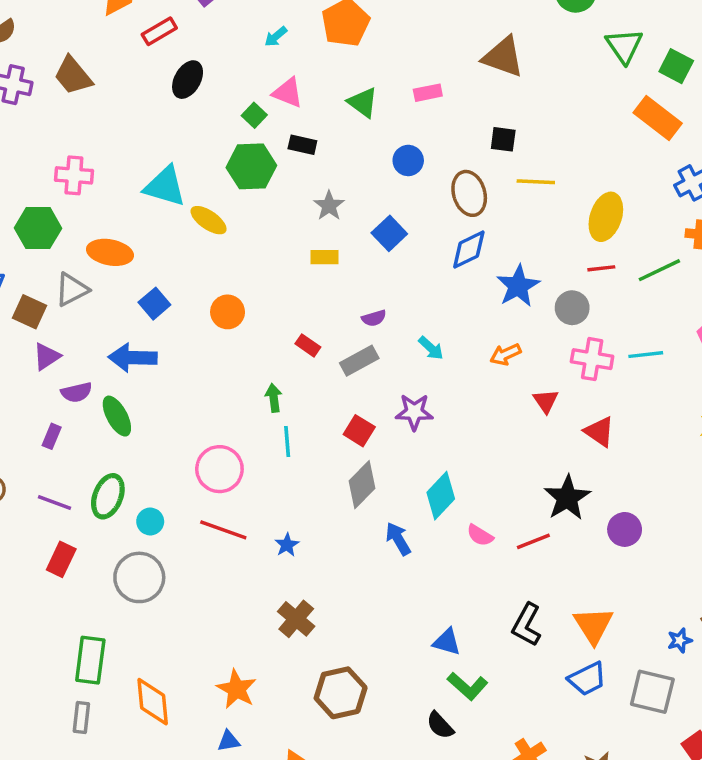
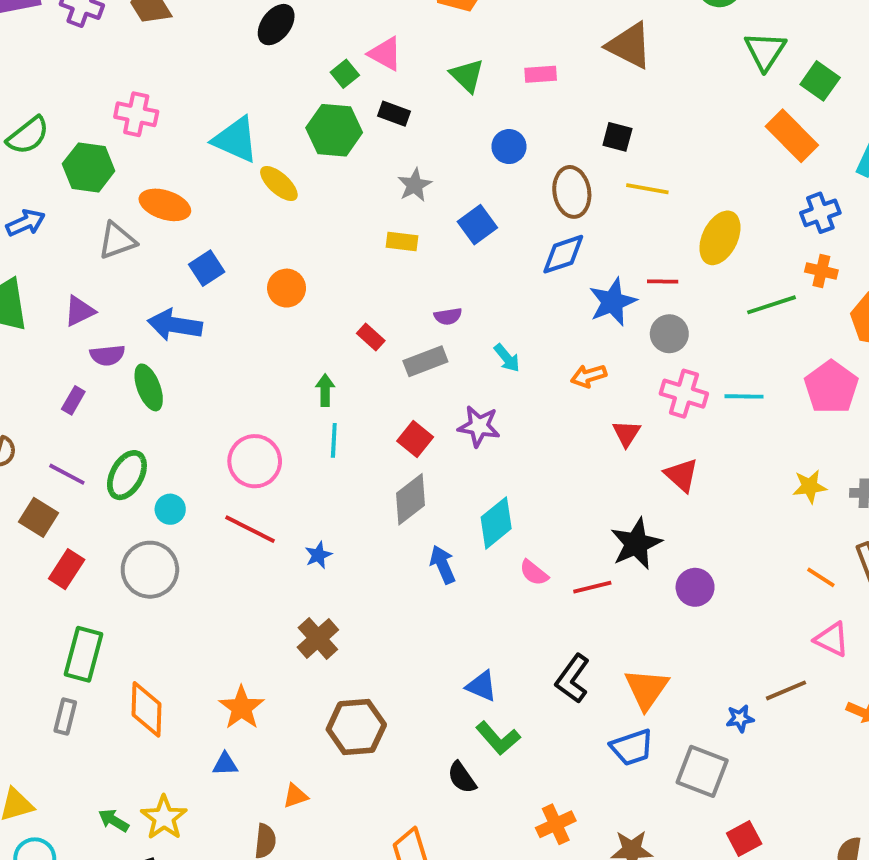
red line: (601, 268) -> (663, 282), moved
brown square: (29, 312) -> (38, 517), moved
red rectangle: (61, 559) -> (67, 569), moved

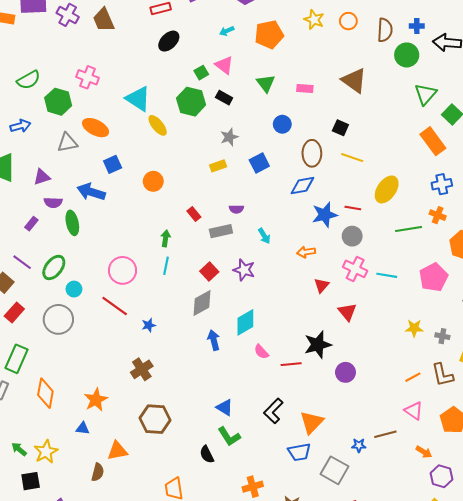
yellow rectangle: (402, 241) -> (218, 166), turned -35
orange line: (821, 577) -> (413, 377), turned -70
orange triangle: (295, 796) -> (117, 451), size x1.5

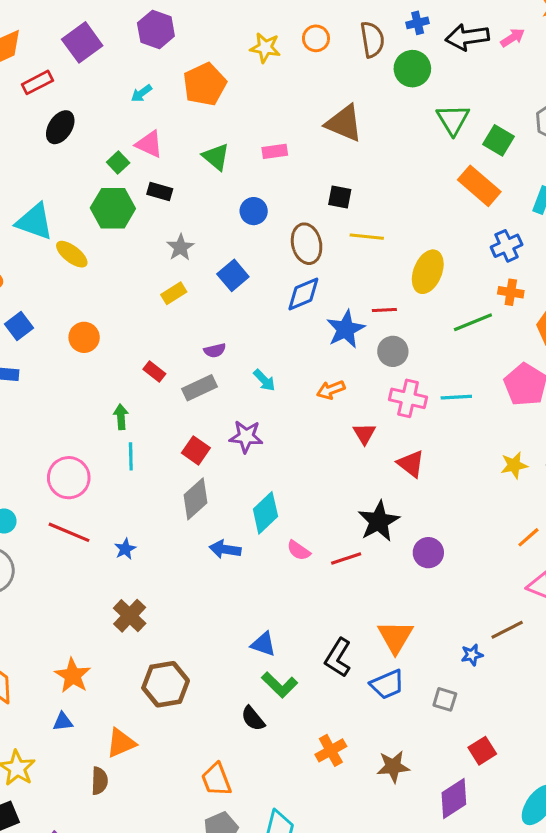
blue arrow: (214, 340) -> (225, 549), turned -54
black L-shape: (273, 411) -> (338, 658), moved
gray square: (335, 470) -> (445, 699), size x0.6

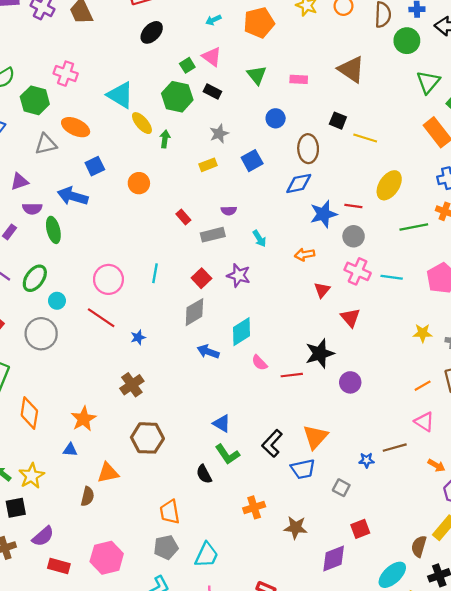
yellow line: (367, 237) -> (365, 138), moved
green arrow: (121, 417) -> (165, 139), moved

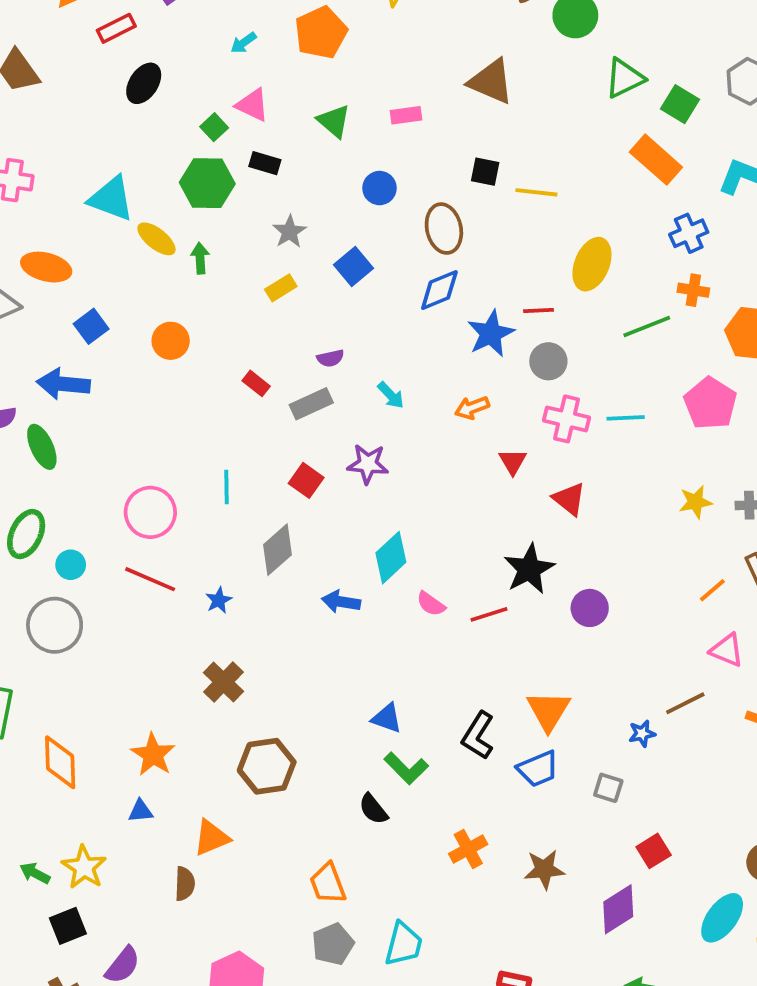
green triangle: (428, 82) -> (624, 78), turned 35
gray diamond: (194, 312) -> (278, 550), moved

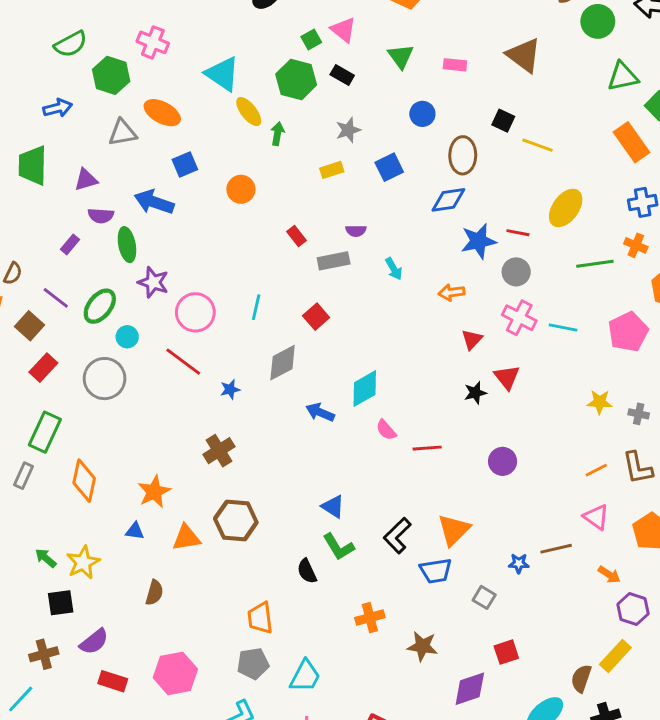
purple star: (368, 464) -> (153, 282), moved
black star: (529, 569) -> (475, 393), moved, size x0.6
orange triangle: (211, 838) -> (186, 538), moved

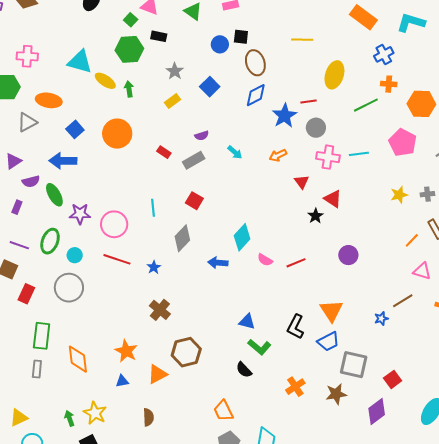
black square: (503, 121) -> (241, 37), moved
orange circle: (241, 189) -> (117, 134), size x1.5
green arrow: (46, 558) -> (70, 418), turned 49
gray square: (484, 597) -> (354, 365), moved, size x1.8

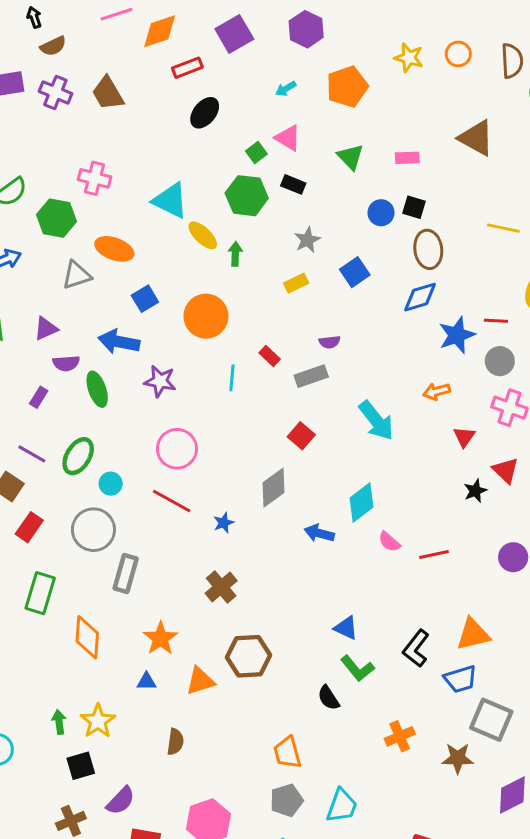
cyan arrow: (235, 152) -> (376, 420), moved, size x1.8
cyan line: (153, 208) -> (232, 378), moved
purple star: (80, 214) -> (160, 381), moved
orange triangle: (331, 311) -> (473, 634), turned 40
gray rectangle: (37, 369) -> (126, 574), moved, size x1.4

